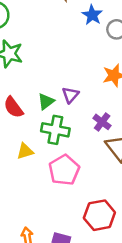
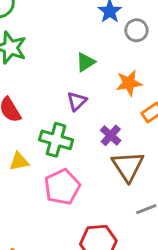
green triangle: (46, 102) -> (86, 62), moved

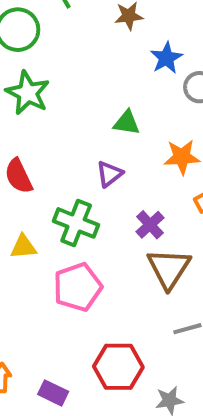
green triangle: (86, 62) -> (127, 123), turned 35

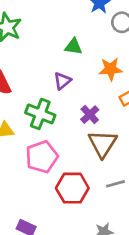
red hexagon: (118, 367) -> (72, 188), moved

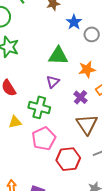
green triangle: (73, 47) -> (58, 56), size x1.5
purple cross: (90, 115) -> (80, 97), moved

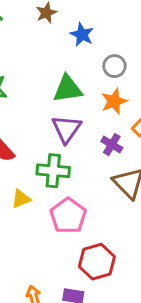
gray circle: (92, 34) -> (114, 66), moved
purple triangle: (53, 82) -> (66, 129), size x1.5
red hexagon: (68, 159) -> (97, 262), moved

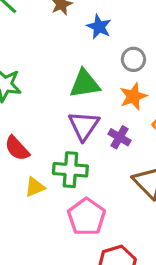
purple cross: (112, 145) -> (119, 137), moved
yellow triangle: (21, 199) -> (35, 187), moved

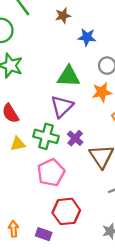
blue star: (99, 27) -> (87, 37), turned -30
purple cross: (119, 137) -> (75, 138), moved

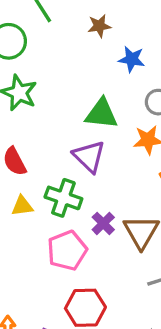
purple triangle: (62, 106) -> (89, 156), turned -35
purple cross: (75, 138) -> (103, 223), moved

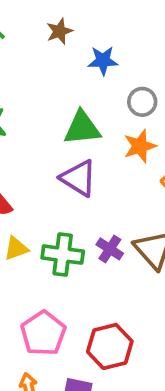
green cross: (63, 198) -> (63, 255), moved
pink pentagon: (67, 250) -> (43, 333), moved

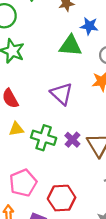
green triangle: (82, 128) -> (71, 46), moved

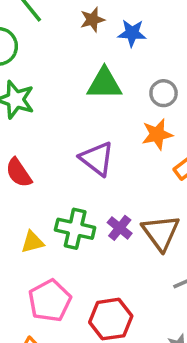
blue star: (89, 26) -> (132, 33), moved
yellow triangle: (16, 129) -> (32, 242), moved

